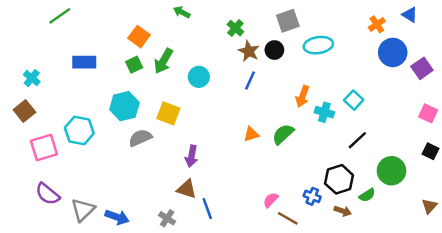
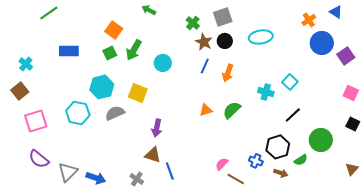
gray square: (288, 21) -> (223, 17), moved
orange arrow: (302, 96) -> (228, 73), moved
cyan hexagon: (79, 131) -> (78, 113), moved

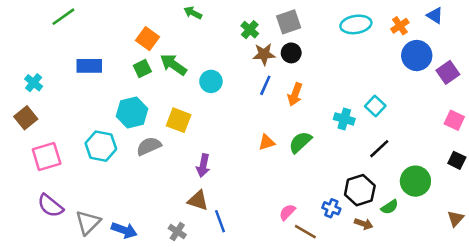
cyan ellipse: (261, 37) -> (356, 24), moved
brown star: (204, 42) -> (264, 54), turned -30
green arrow: (134, 50) -> (173, 65), turned 95

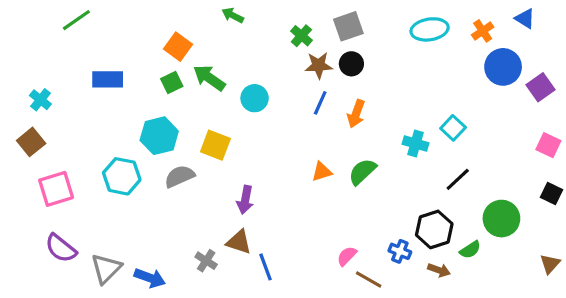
gray cross: (177, 232) -> (206, 261), moved

